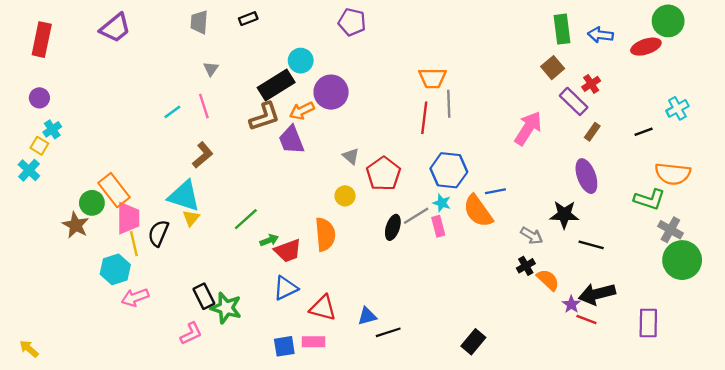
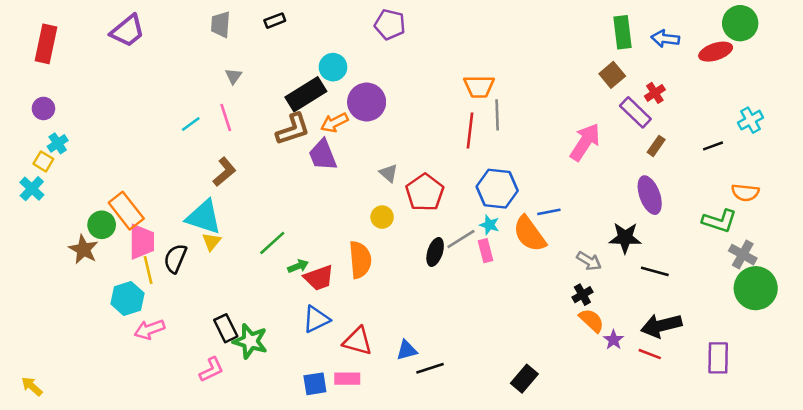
orange semicircle: (673, 174) -> (745, 193), size x0.7
orange semicircle: (548, 280) -> (592, 320), moved
purple star: (571, 304) -> (613, 340), moved

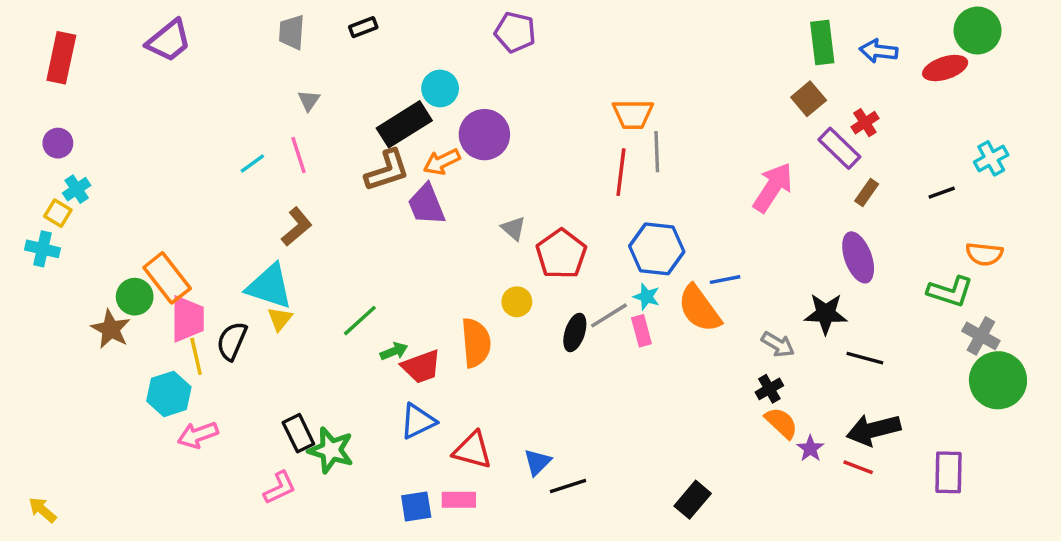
cyan cross: (32, 189) -> (43, 249), turned -30
yellow circle: (382, 217) -> (517, 302), moved
blue triangle: (407, 350) -> (537, 462), turned -30

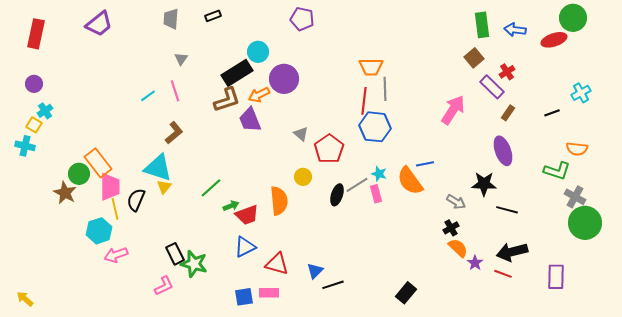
blue hexagon: (657, 249) -> (375, 127), moved

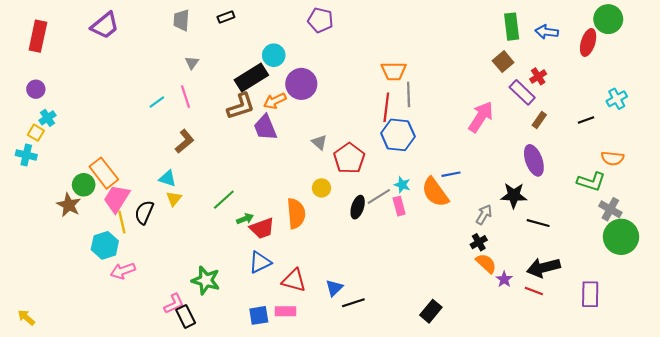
red ellipse: (554, 40) -> (588, 42), turned -55
cyan triangle: (158, 168) -> (168, 178), size x0.6
pink trapezoid: (110, 187) -> (117, 199), turned -148
gray arrow: (456, 202) -> (484, 215), turned -90
black rectangle: (175, 254) -> (186, 316), moved

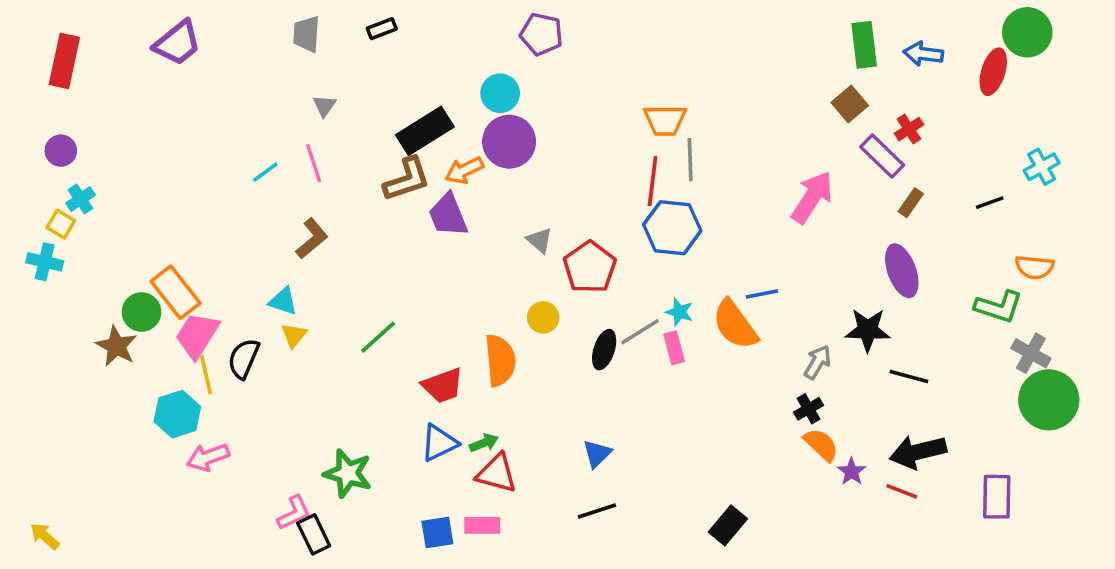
cyan circle: (274, 55) -> (500, 93), moved
green arrow: (245, 219) -> (484, 443), moved
blue triangle: (334, 288) -> (597, 454), moved

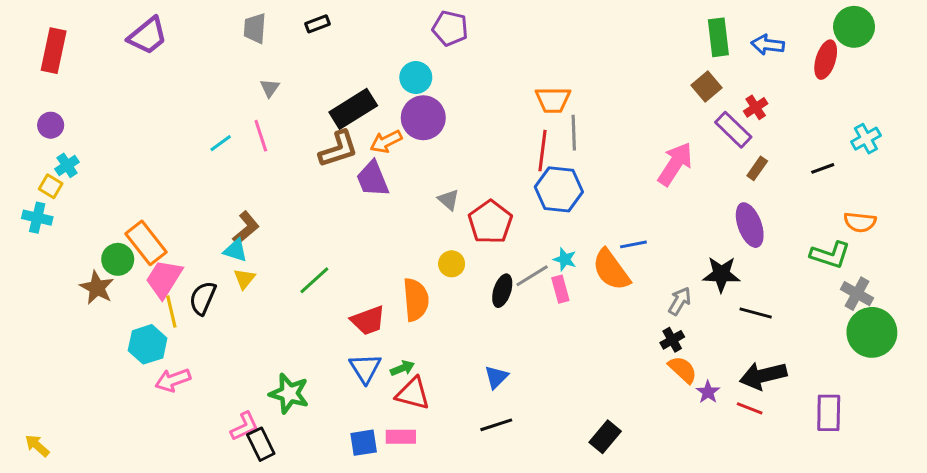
brown L-shape: (312, 238) -> (246, 228), moved
blue triangle: (439, 443) -> (365, 368), turned -36

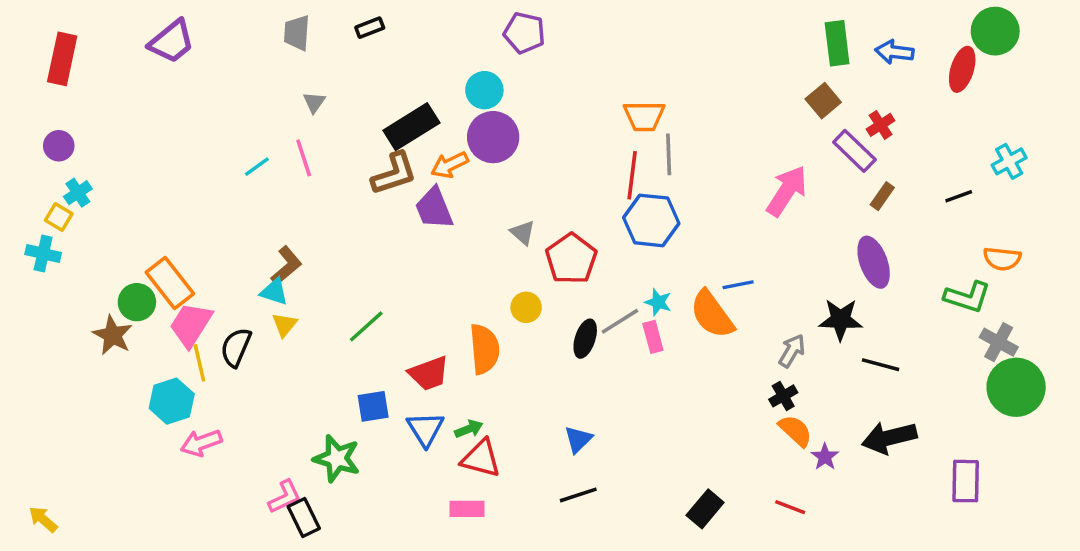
red line: (750, 408) -> (790, 507), moved
blue square: (364, 443) -> (373, 406), moved

